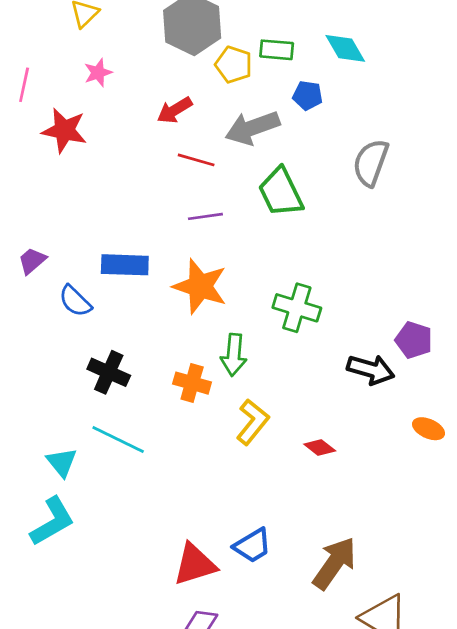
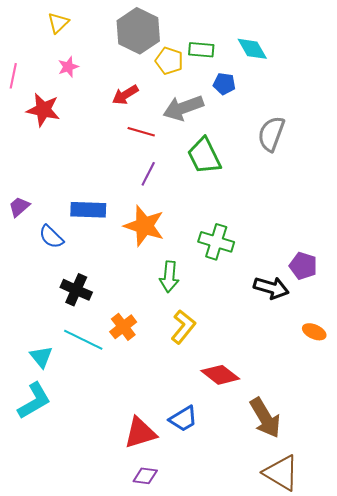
purple line: (205, 216) -> (148, 174), turned -55
orange cross: (192, 383) -> (123, 327), moved, turned 36
red diamond: (320, 448) -> (220, 375), moved, size x1.6
brown arrow: (334, 563) -> (265, 418), moved, turned 114

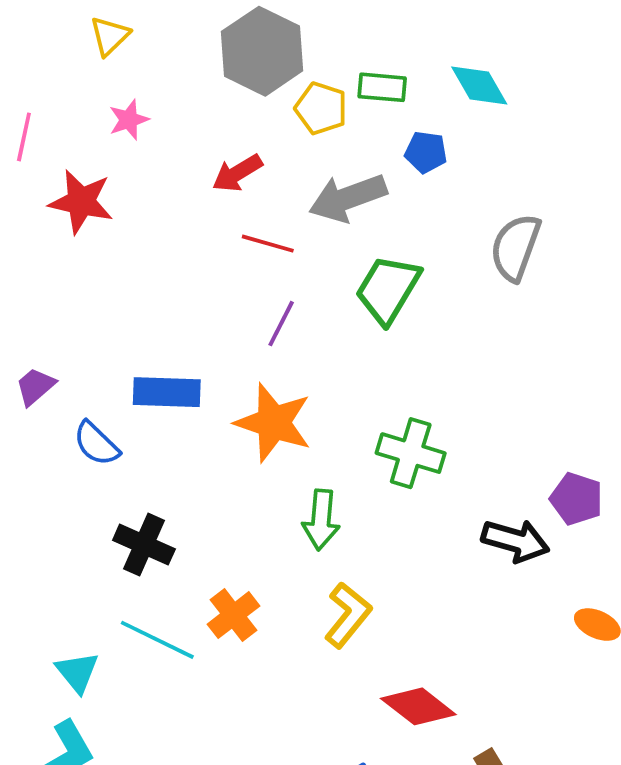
green trapezoid: (204, 156) -> (388, 289), turned 57

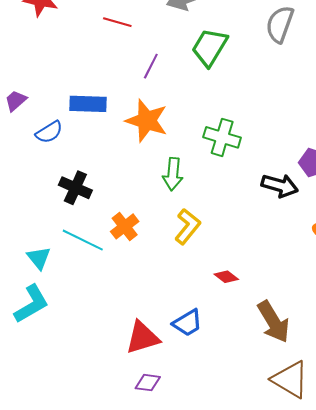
red line: (268, 244) -> (117, 22), moved
blue semicircle: (96, 444) -> (49, 132), turned -76
red diamond: (418, 706) -> (226, 277), size x0.6

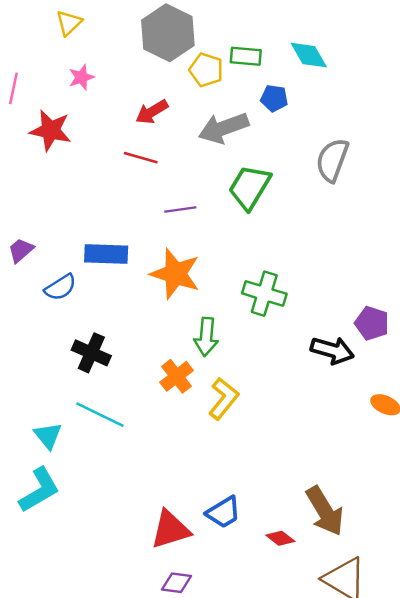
purple line: (151, 66) -> (180, 210), turned 55
orange cross: (125, 226) -> (177, 376), moved
red diamond: (226, 277) -> (280, 538), moved

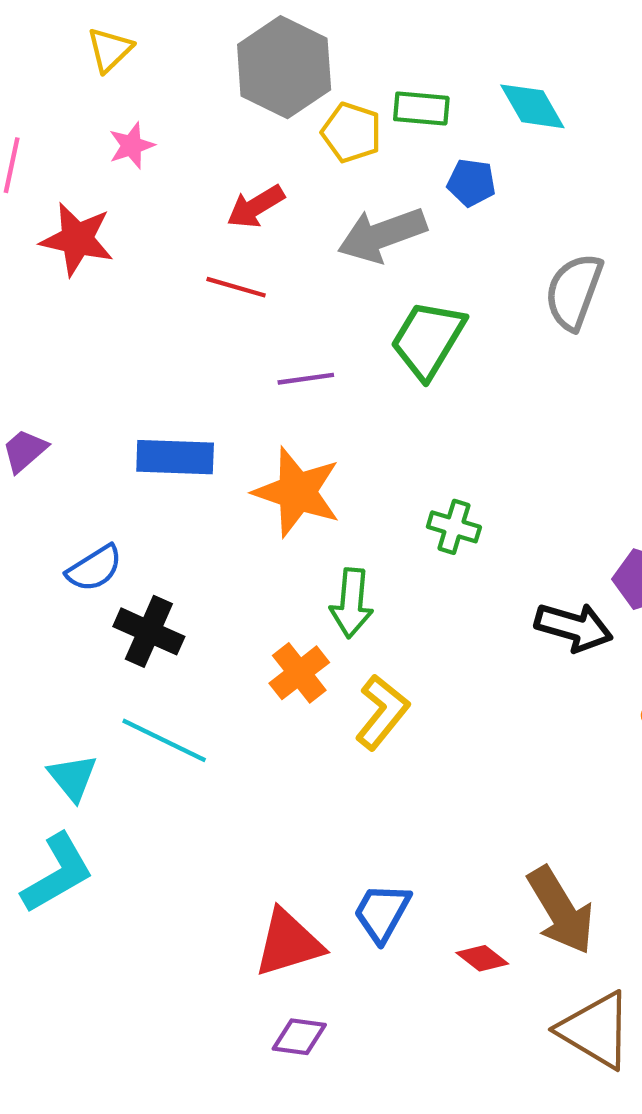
blue semicircle: (60, 287) -> (94, 568), moved
green cross: (264, 294) -> (454, 527), size x0.7
blue trapezoid: (224, 512) -> (382, 913), turned 150

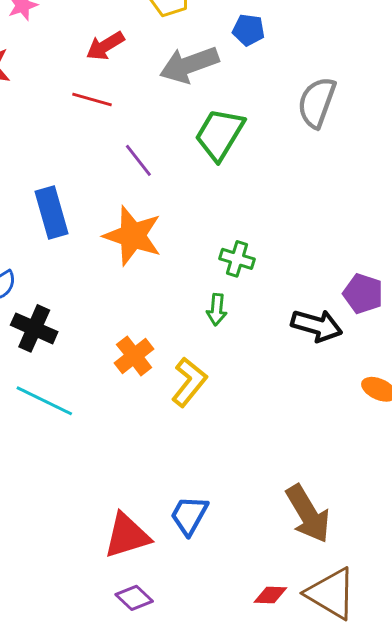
purple line: (306, 379) -> (138, 160), turned 60
blue rectangle: (175, 457) -> (52, 213), turned 72
green arrow: (352, 603) -> (217, 310), moved, size x0.7
red diamond: (482, 958) -> (270, 595), moved, turned -36
purple diamond: (299, 1037) -> (134, 598), turned 36

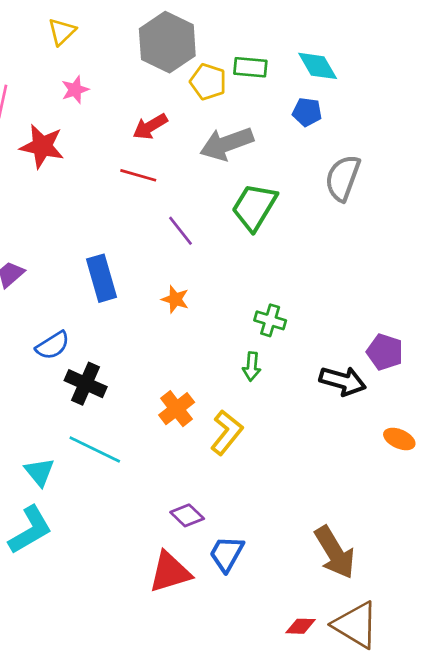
blue pentagon: (249, 30) -> (307, 112), moved
orange star: (133, 236) -> (175, 299), size x0.5
purple diamond: (134, 598) -> (187, 515), moved

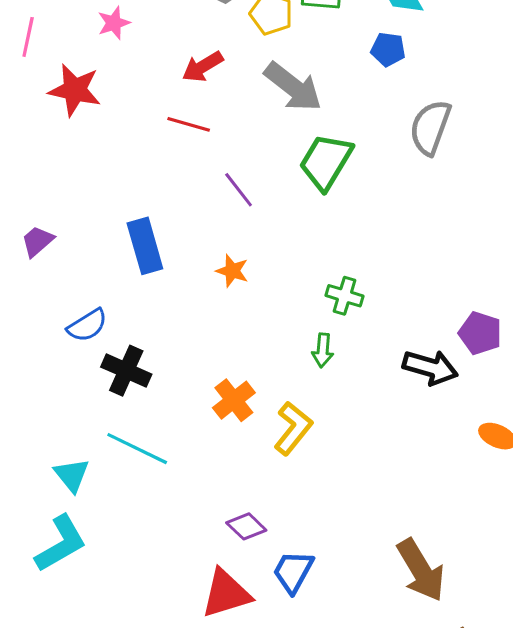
gray arrow: (227, 144) -> (293, 87), turned -122

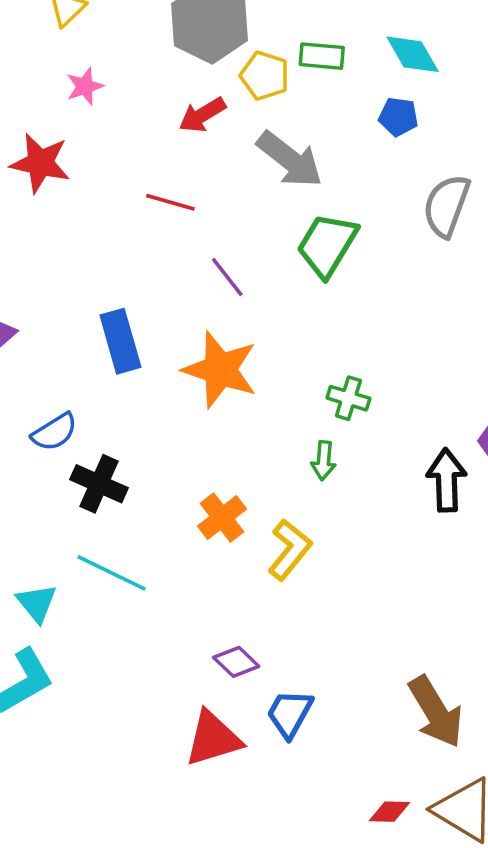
red arrow: (203, 67) -> (202, 115), moved
orange star: (232, 271) -> (220, 370), size x2.0
black arrow: (430, 367) -> (446, 480), turned -108

